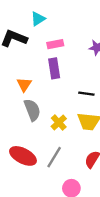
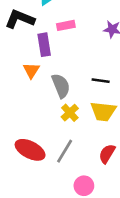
purple rectangle: (54, 68) -> (44, 45), moved
gray semicircle: (32, 110) -> (61, 86), moved

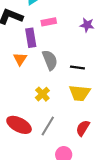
gray semicircle: (61, 86) -> (50, 60), moved
yellow cross: (70, 113) -> (42, 94), moved

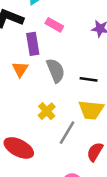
pink rectangle: (49, 22) -> (54, 25), turned 40
gray line: (48, 126) -> (67, 133), moved

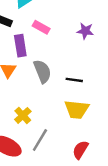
yellow cross: (47, 111) -> (23, 115), moved
gray line: (67, 133) -> (40, 140), moved

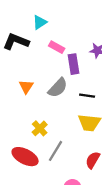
purple rectangle: (20, 46) -> (74, 64), moved
gray semicircle: (42, 71) -> (58, 88), turned 65

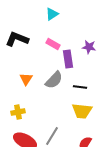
cyan triangle: (40, 22) -> (52, 14), moved
yellow cross: (40, 128) -> (18, 112), moved, turned 32

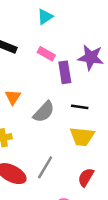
purple star: (89, 47) -> (91, 57), size x1.5
gray semicircle: (54, 80) -> (44, 112), moved

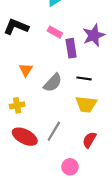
purple star: (91, 57) -> (94, 35), turned -30

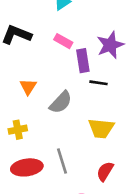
black line: (84, 78) -> (99, 83), moved
gray line: (54, 131) -> (62, 161), turned -48
red ellipse: (25, 137) -> (27, 167), turned -35

